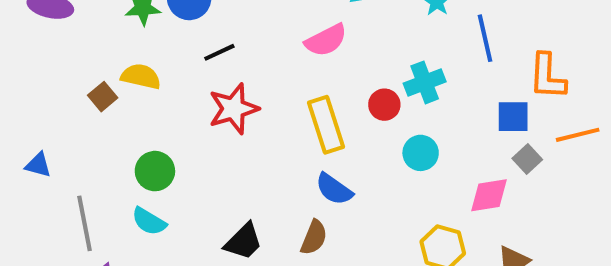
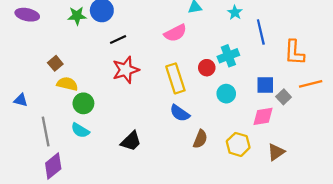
yellow semicircle: (141, 76) -> (67, 84), moved
blue square: (513, 117) -> (265, 85), moved
brown semicircle: (314, 237) -> (200, 139), moved

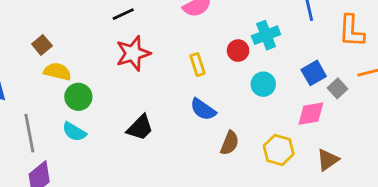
yellow rectangle: (175, 78) -> (197, 65), size x0.6
blue square: (265, 85) -> (314, 73), turned -30
black trapezoid: (131, 141) -> (140, 128), moved

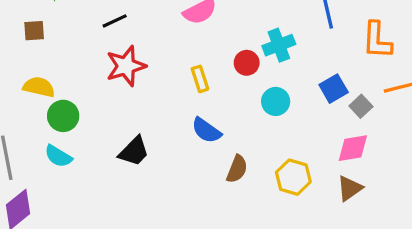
brown square: (42, 45) -> (34, 31), moved, turned 36
pink diamond: (311, 114) -> (353, 148), moved

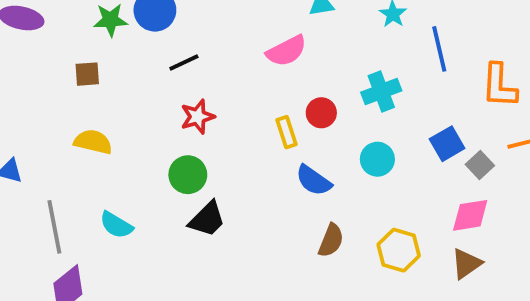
red circle: (247, 63) -> (321, 113), moved
red star: (126, 66) -> (197, 117), size x0.7
green circle: (63, 116) -> (188, 175), moved
blue semicircle: (206, 130) -> (314, 180), moved

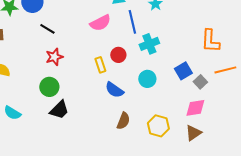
blue line: (439, 49) -> (132, 22), moved
black line: (184, 62) -> (47, 29), turned 56

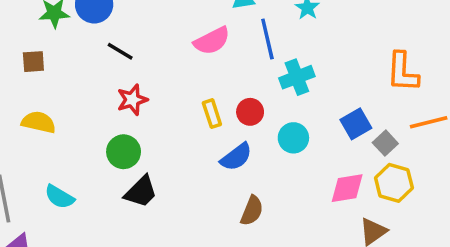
red circle: (118, 55) -> (250, 112), moved
blue semicircle: (114, 90) -> (236, 157), turned -72
pink diamond: (195, 108) -> (347, 188), moved
yellow hexagon: (158, 126) -> (394, 183), moved

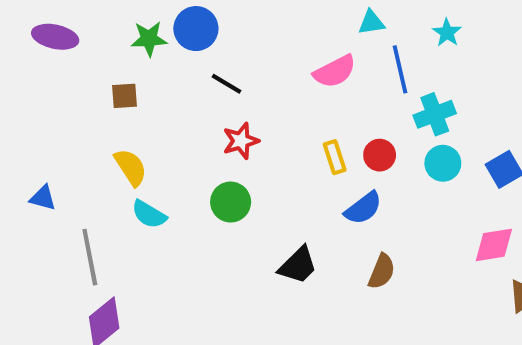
yellow semicircle: (39, 122) -> (131, 167), turned 44
cyan circle: (293, 138) -> (443, 163), moved
black trapezoid: (141, 192) -> (298, 265), moved
cyan semicircle: (59, 197) -> (149, 214), moved

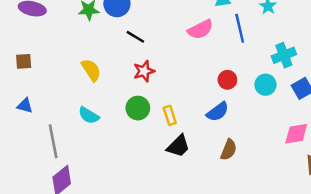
brown square: (124, 96) -> (24, 61), moved
cyan cross: (435, 114) -> (284, 55), moved
yellow rectangle: (335, 157) -> (170, 115), moved
yellow semicircle: (131, 167) -> (91, 70), moved

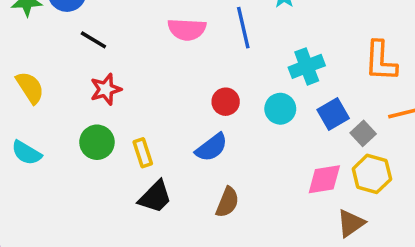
pink semicircle: (200, 29) -> (187, 29), turned 30

